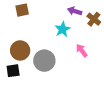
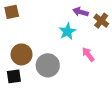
brown square: (22, 10) -> (12, 12), moved

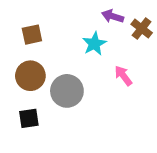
brown square: (12, 12) -> (32, 35), moved
black square: (14, 76) -> (29, 118), moved

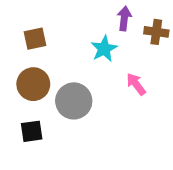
purple arrow: (113, 16) -> (124, 18), turned 80
brown cross: (142, 28) -> (156, 32), turned -30

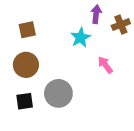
brown cross: (156, 32) -> (121, 25), turned -30
gray circle: (74, 101) -> (58, 93), moved

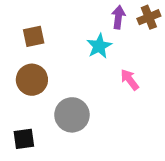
brown cross: (121, 25) -> (149, 17), moved
black square: (25, 101) -> (24, 139), moved

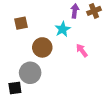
brown circle: (32, 80) -> (42, 47), moved
gray circle: (72, 115) -> (30, 73), moved

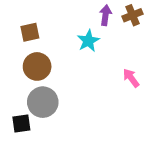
brown circle: (42, 47) -> (37, 66), moved
pink arrow: (82, 50) -> (131, 78), moved

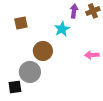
brown circle: (37, 66) -> (43, 51), moved
pink arrow: (131, 78) -> (92, 55), turned -56

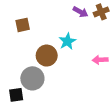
purple arrow: (74, 11) -> (80, 12), turned 112
cyan star: (62, 29) -> (67, 41), moved

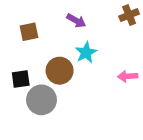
purple arrow: (80, 12) -> (76, 21), moved
black square: (16, 95) -> (21, 79), moved

